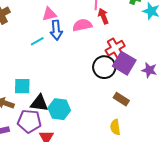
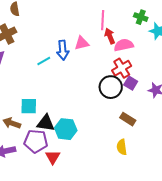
pink triangle: (49, 14) -> (82, 43), moved
pink semicircle: (82, 25) -> (124, 45), moved
purple square: (124, 63) -> (131, 83), size x0.6

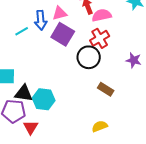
purple square: (131, 83) -> (63, 34), moved, size x1.6
yellow semicircle: (122, 147) -> (100, 126), moved, turned 77

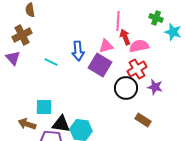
pink triangle: (60, 13) -> (106, 46), moved
cyan line: (22, 31) -> (51, 62), moved, turned 56
purple star: (134, 60) -> (155, 87), moved

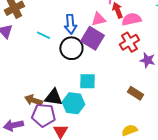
black circle: (126, 88) -> (71, 48), moved
cyan square: (44, 107) -> (87, 81), moved
brown arrow: (27, 124) -> (33, 100), moved

